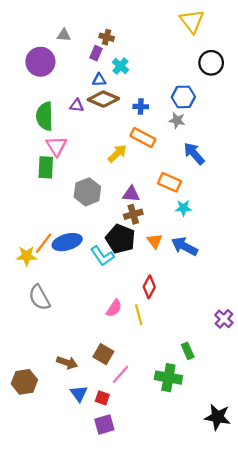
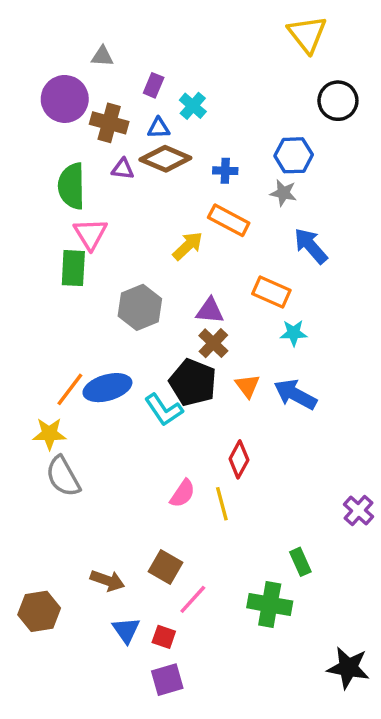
brown cross: (107, 37) -> (109, 123), moved, size x1.5
brown cross: (133, 214) -> (213, 343), turned -30
yellow star: (27, 256) -> (49, 434), moved

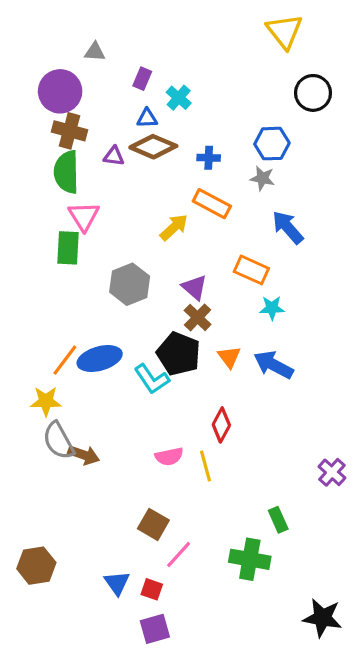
brown cross: (109, 123) -> (70, 131), moved
purple triangle: (210, 311) -> (194, 287), turned 36
pink semicircle: (183, 493) -> (169, 457), turned 44
brown arrow: (107, 581) -> (84, 455), moved

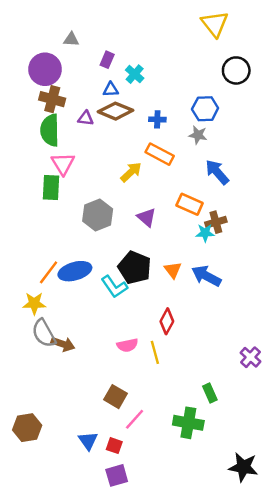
brown cross: (198, 317) -> (216, 222), moved, turned 30

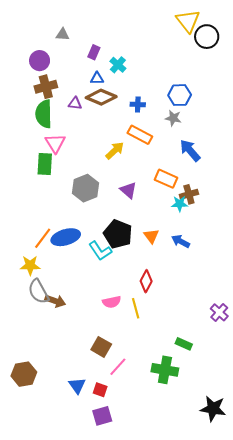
purple circle: (45, 69) -> (40, 61), size x0.7
black circle: (236, 70) -> (207, 37), moved
brown cross: (52, 99) -> (46, 87), turned -30
blue arrow: (206, 276) -> (181, 241), size x0.7
green rectangle: (210, 393) -> (184, 344), turned -42

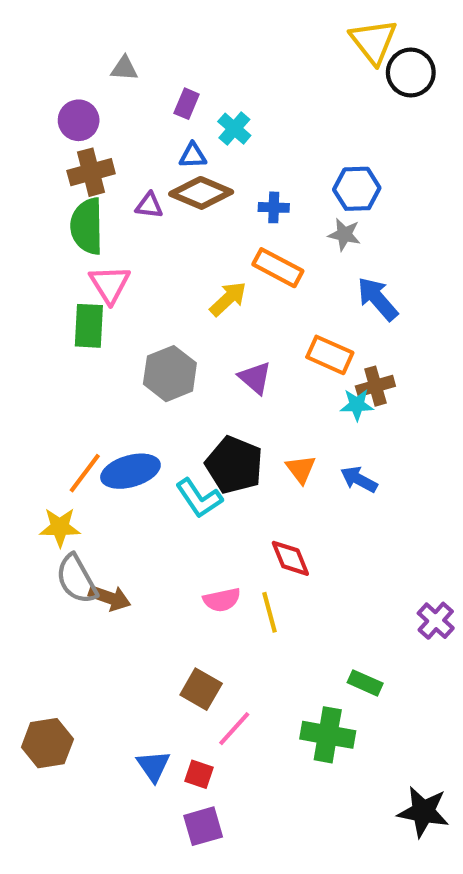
red diamond: (146, 281) -> (290, 558), turned -50

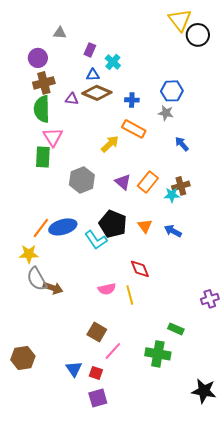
blue arrow: (378, 299) -> (182, 144), size x0.7
orange rectangle: (330, 355) -> (148, 182), moved, turned -75
purple cross: (436, 621) -> (210, 299), turned 30

